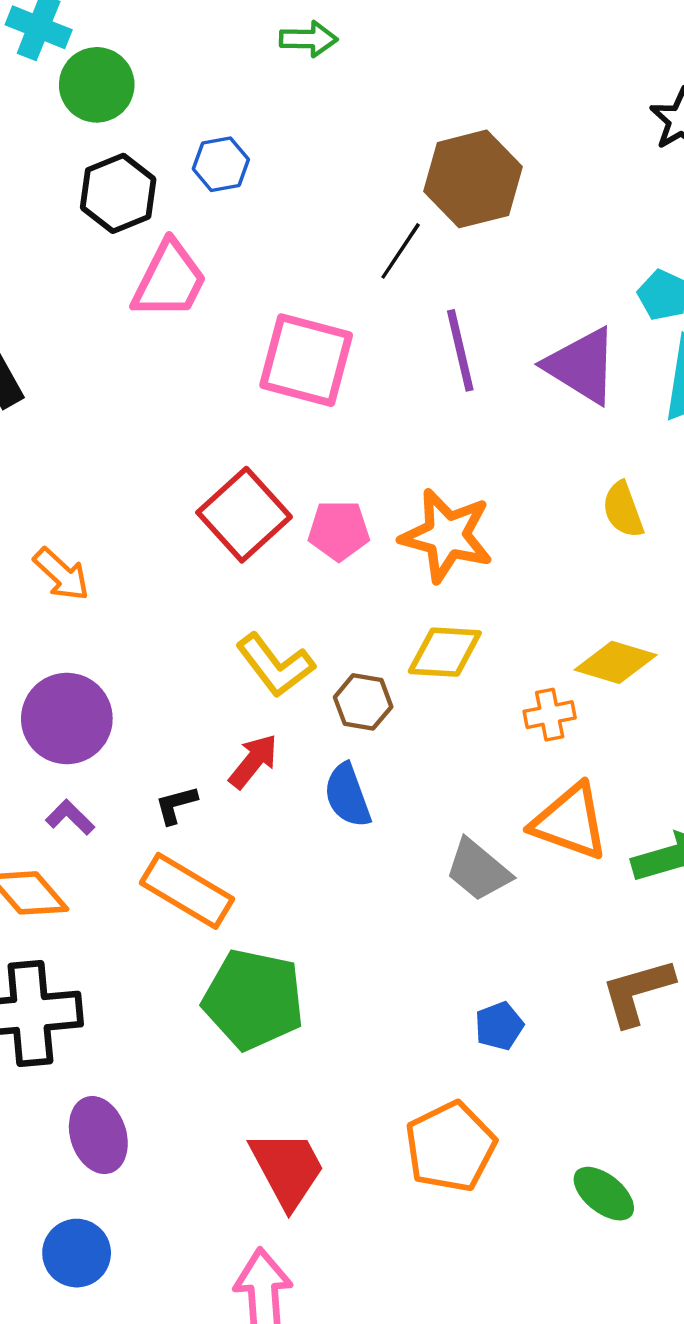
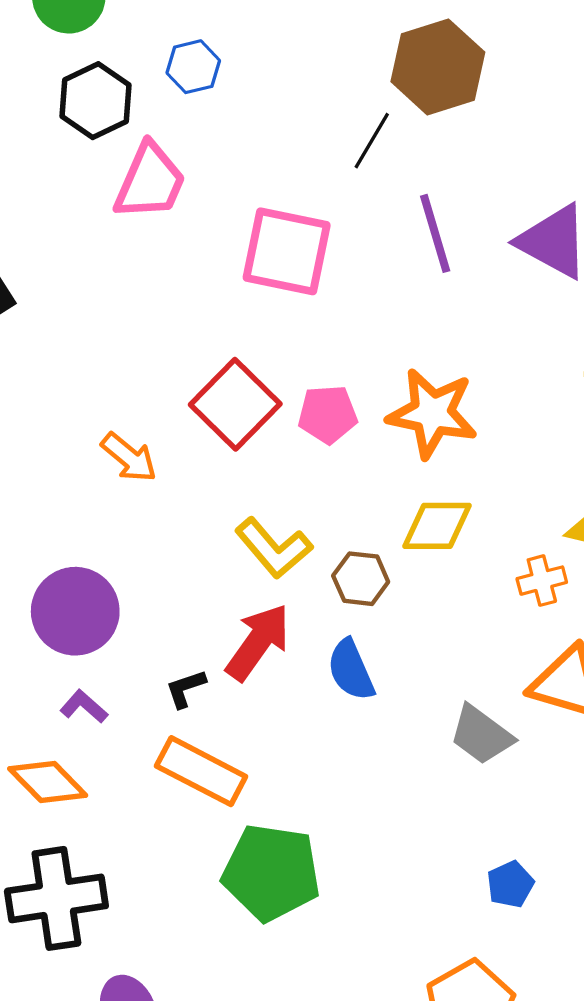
orange arrow: (61, 574) -> (129, 457), moved
red arrow: (253, 761) -> (258, 642), size x1.4

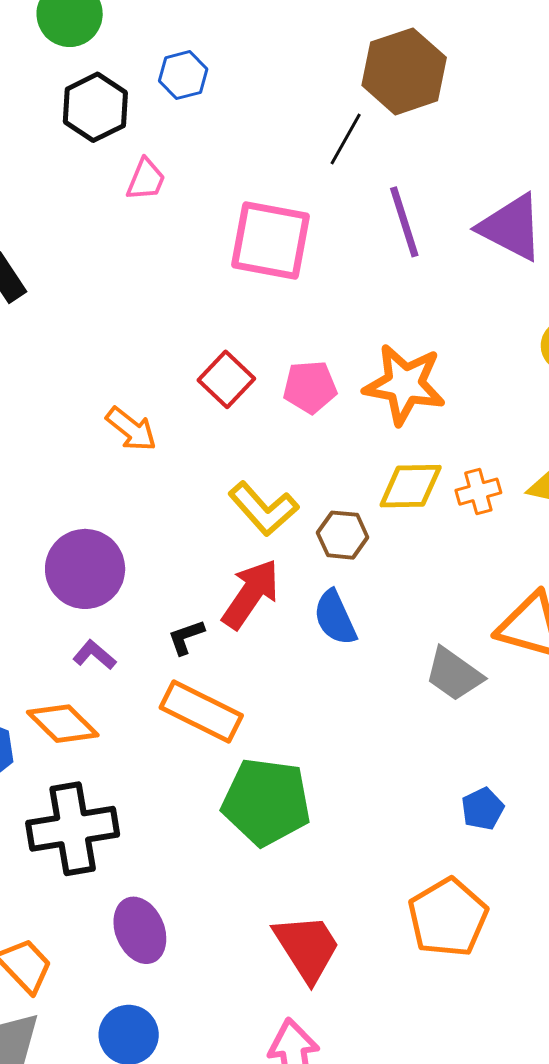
pink trapezoid: (150, 182) -> (146, 179), size x0.6
red square: (235, 404) -> (226, 379), size x0.7
orange cross: (542, 581) -> (478, 492), moved

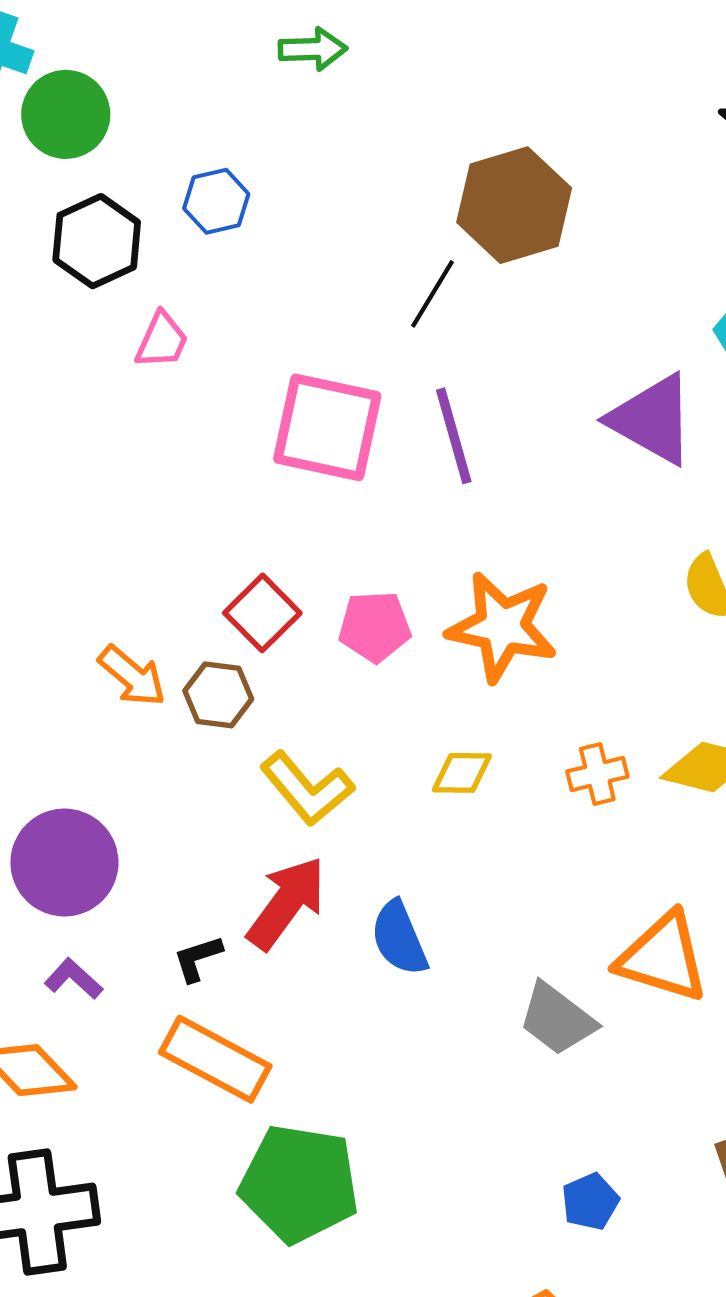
purple line: (404, 222) -> (454, 436), moved
yellow diamond: (411, 486) -> (462, 773), moved, size x0.7
brown hexagon: (343, 535) -> (218, 695), moved

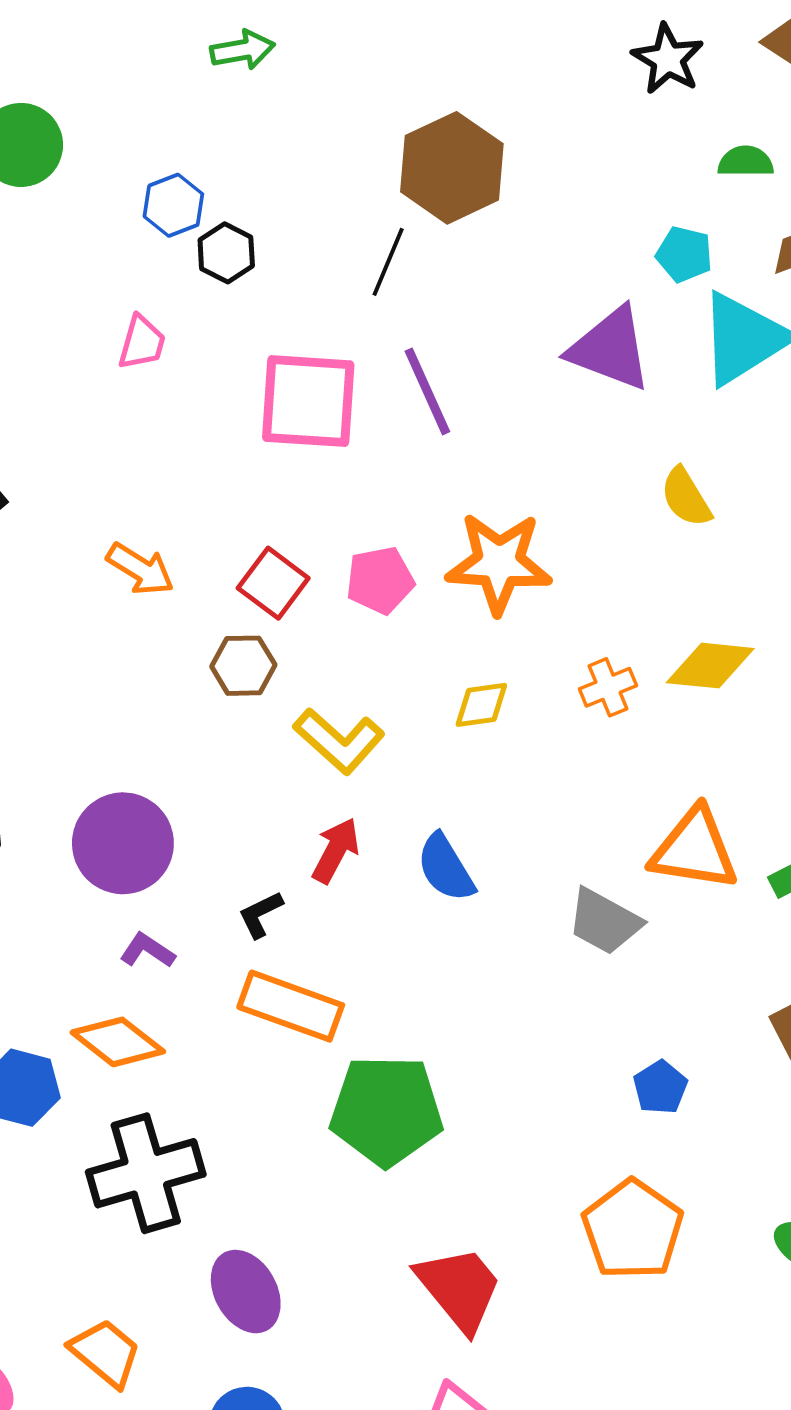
black hexagon: (97, 241) -> (226, 253), moved, size x0.7
orange arrow: (132, 676) -> (140, 569), moved
red arrow: (286, 903) -> (336, 850), size x0.7

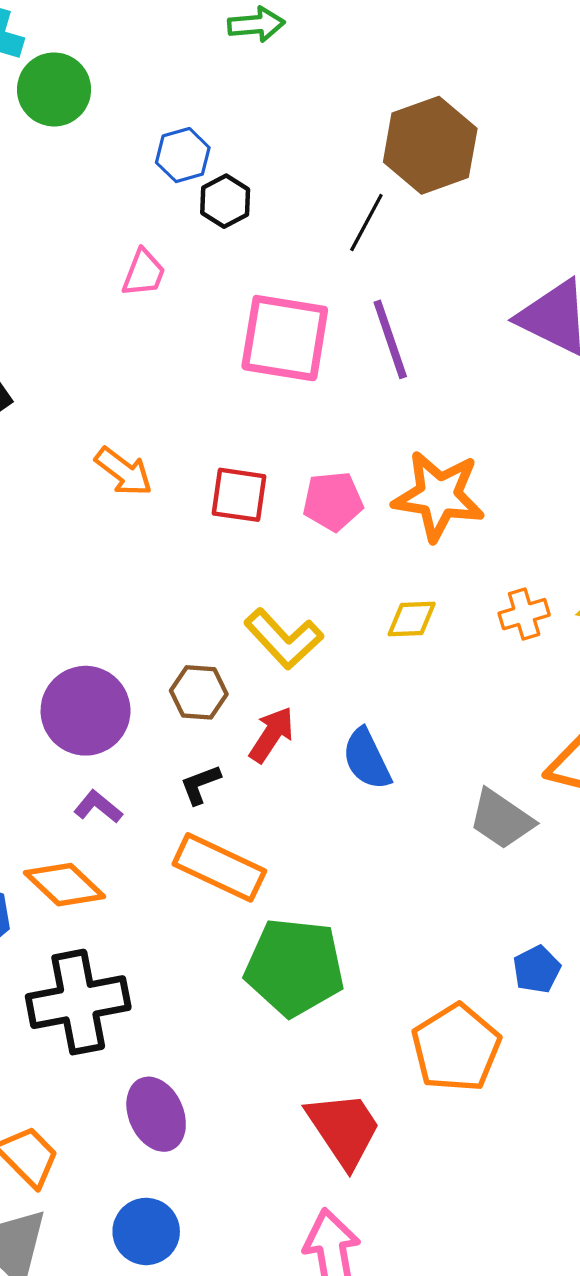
red square: (273, 583) -> (239, 495), turned -34
brown hexagon: (243, 666) -> (199, 692), moved
orange pentagon: (633, 1230) -> (456, 1048), moved

